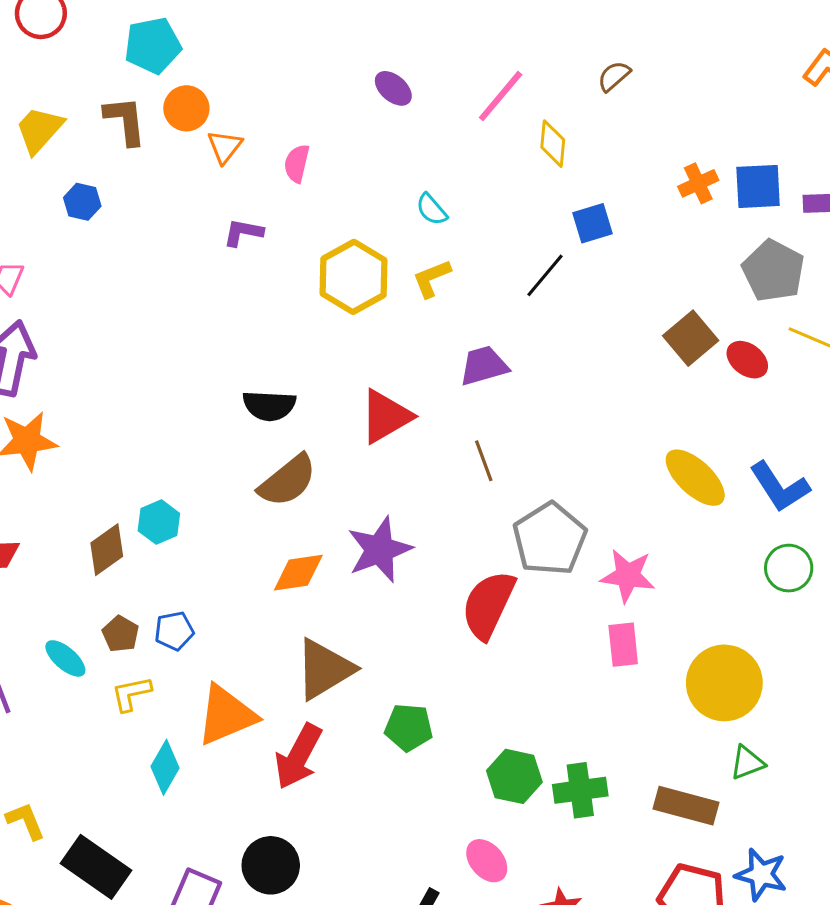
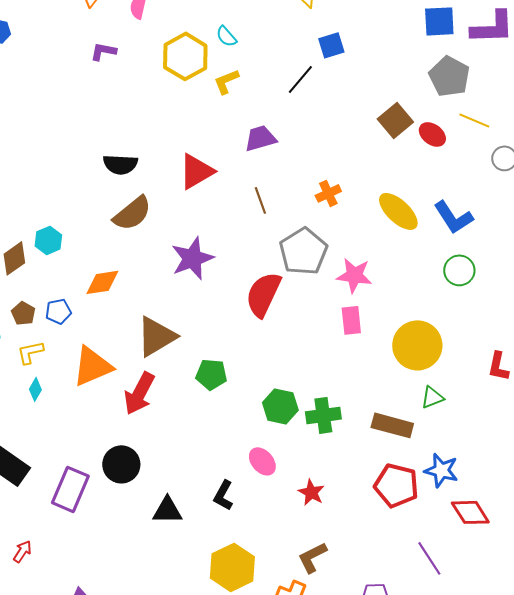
orange cross: (698, 183) -> (328, 193), moved
yellow hexagon: (353, 277) -> (185, 56), moved
orange diamond: (298, 573) -> (102, 282), moved
cyan diamond: (165, 767) -> (35, 389), moved, size x0.7

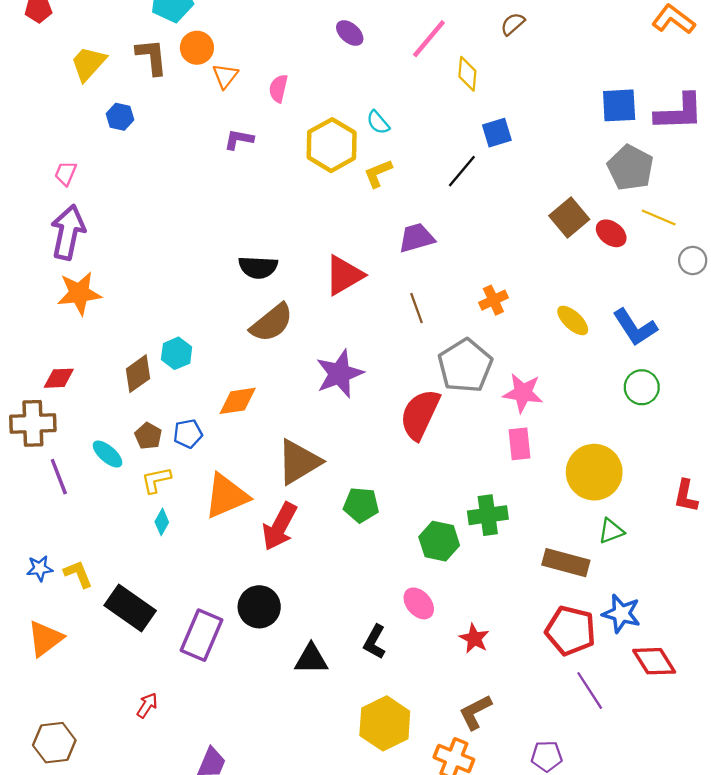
yellow ellipse: (398, 211) -> (573, 320), size x0.7
green cross: (323, 415) -> (488, 515), moved
purple line: (429, 558) -> (590, 691), moved

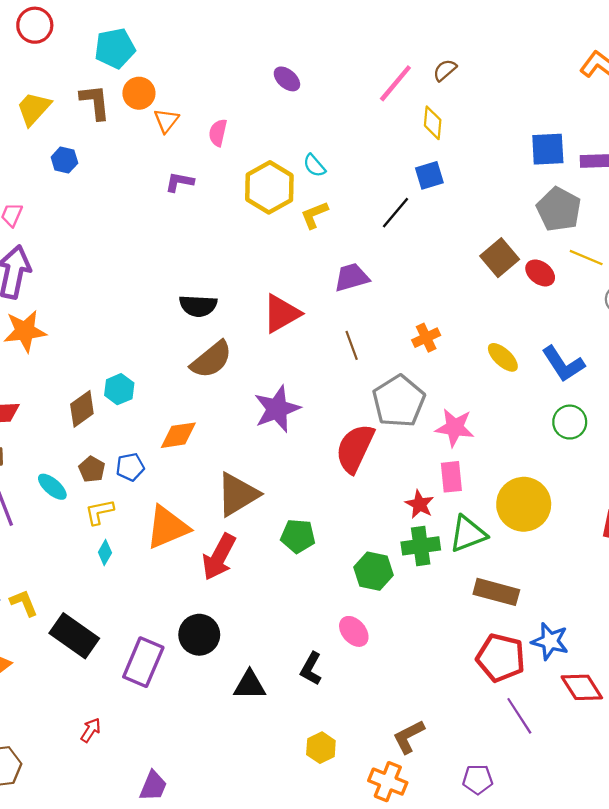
pink line: (429, 39) -> (395, 83), moved
yellow diamond: (467, 74) -> (433, 123), moved
green triangle: (611, 531) -> (468, 534), moved, size x1.5
red star: (474, 639) -> (420, 504), moved
yellow hexagon: (385, 723) -> (321, 748), size x0.6

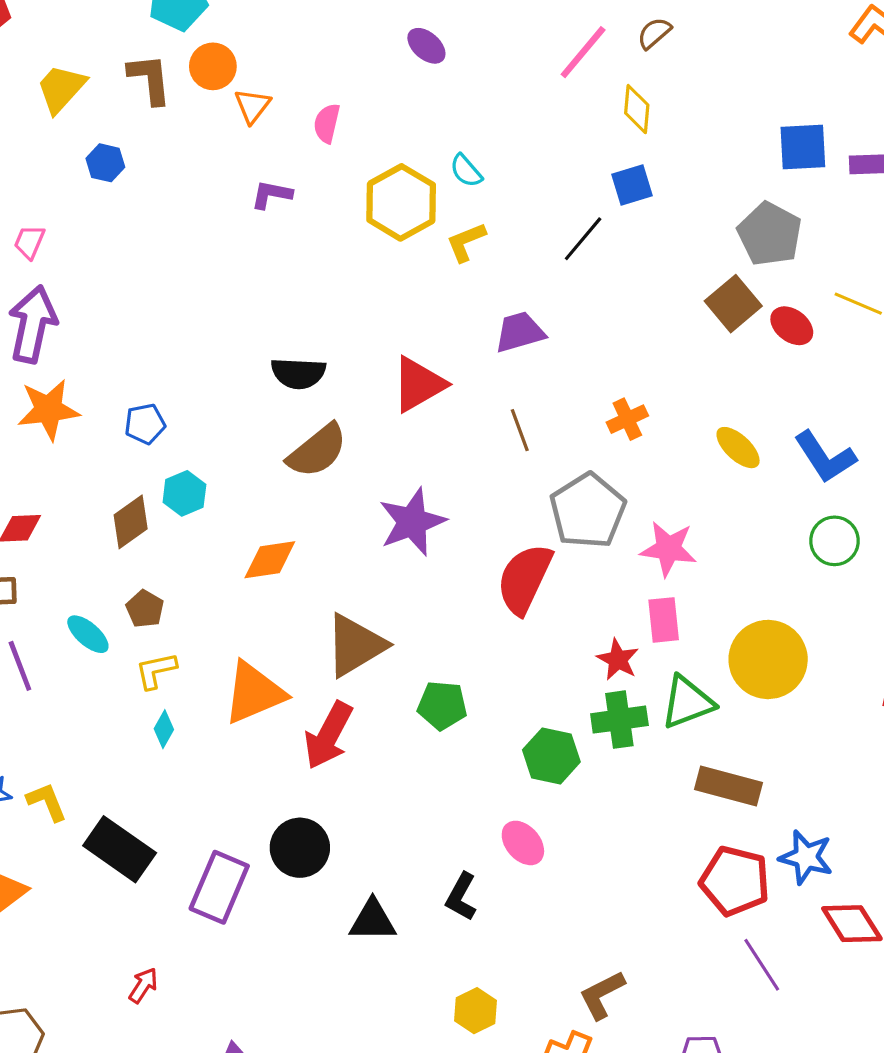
gray pentagon: (559, 209) -> (770, 234), moved
blue pentagon: (130, 467) -> (145, 424), moved

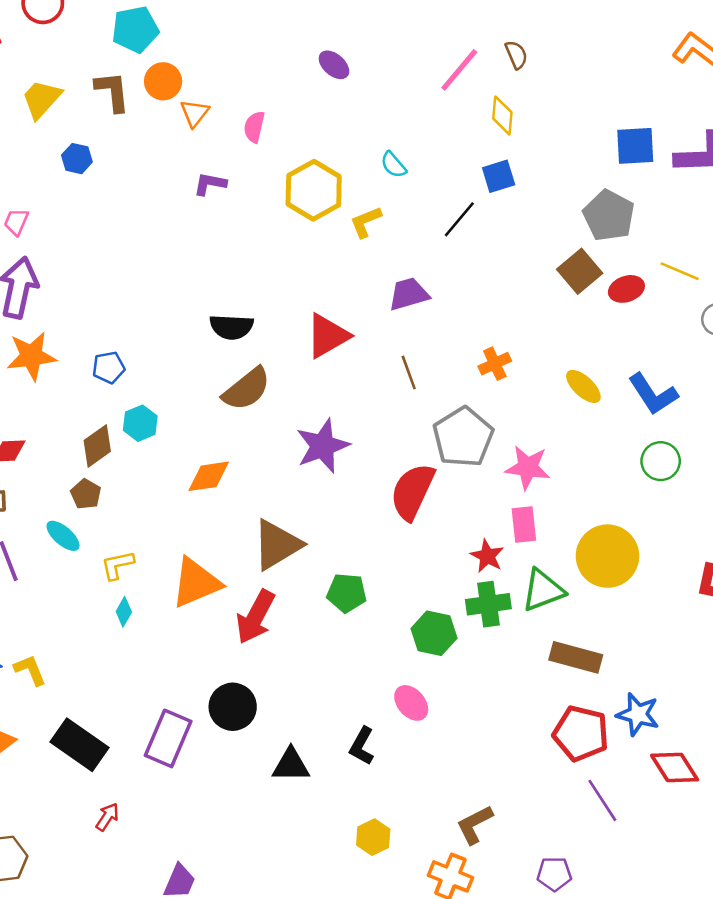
brown semicircle: (654, 33) -> (516, 55), turned 108
cyan semicircle: (466, 171) -> (393, 165), moved
red ellipse: (792, 326) -> (626, 289), turned -56
brown pentagon: (145, 609) -> (86, 494), moved
black rectangle: (120, 849) -> (79, 745), moved

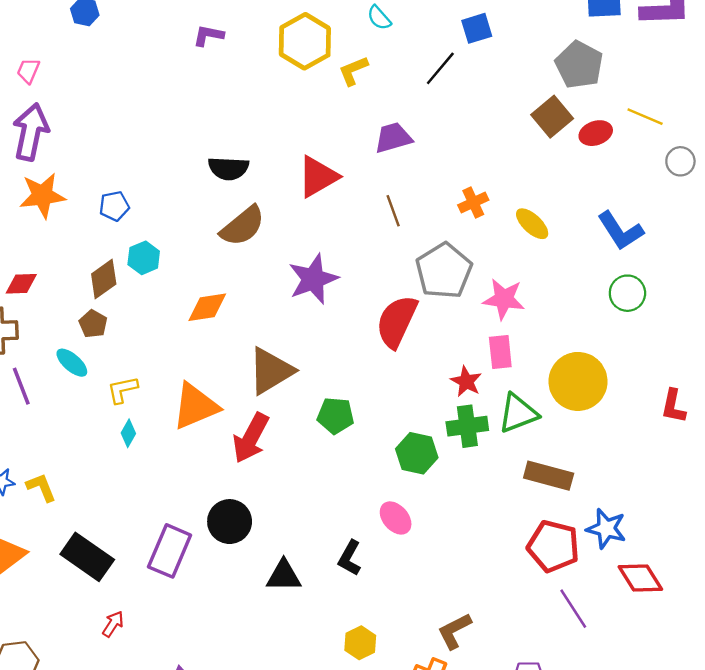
yellow ellipse: (583, 386) -> (532, 224), moved

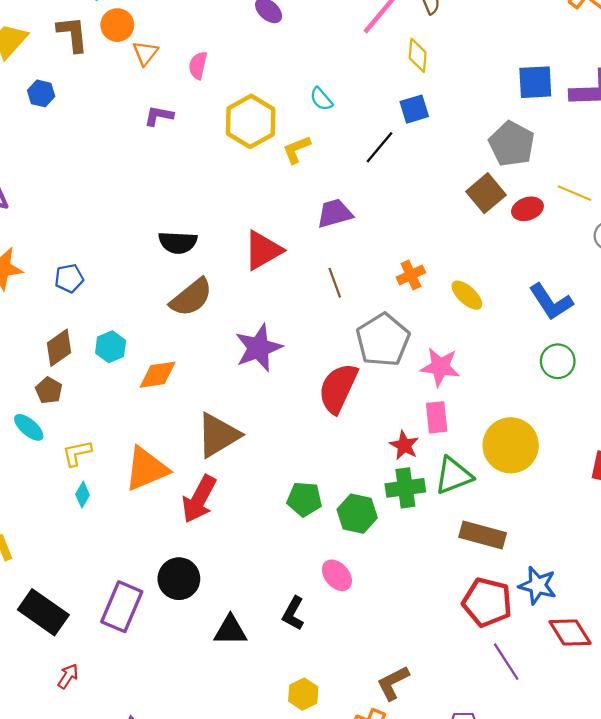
cyan hexagon: (144, 258) -> (111, 347), moved
green pentagon: (336, 416) -> (304, 499), moved

